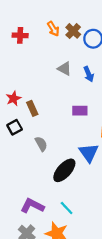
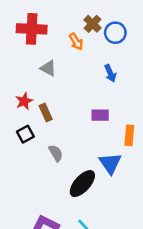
orange arrow: (53, 29) -> (76, 42), moved
red cross: (20, 35) -> (32, 29), size x1.6
gray triangle: (64, 69) -> (48, 68), moved

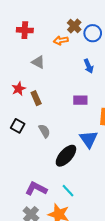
red cross: (32, 29) -> (25, 30), size x0.7
orange arrow: (76, 42) -> (61, 40), turned 112
black square: (25, 134) -> (18, 126), moved, turned -32

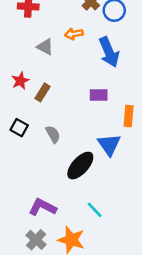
orange arrow: (61, 40) -> (74, 34), moved
blue arrow: (89, 66) -> (109, 52), size x1.6
brown rectangle: (36, 98) -> (43, 92), turned 56
cyan line: (68, 191) -> (95, 210), moved

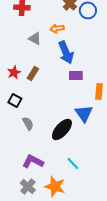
blue arrow: (109, 52) -> (66, 52), moved
red star: (20, 81) -> (14, 72), moved
gray semicircle: (53, 134) -> (28, 123), moved

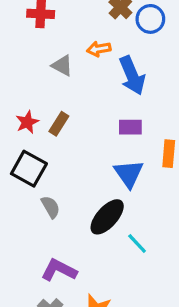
blue arrow: (66, 52) -> (132, 76), moved
black square: (15, 100) -> (29, 169), size x1.5
blue triangle: (84, 113) -> (129, 174), moved
cyan line: (73, 163) -> (137, 244), moved

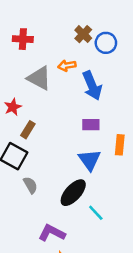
gray triangle: (62, 66) -> (39, 78), size x1.5
red star: (27, 122) -> (13, 107), moved
brown rectangle: (59, 124) -> (28, 130), moved
purple L-shape: (59, 270) -> (52, 233), moved

